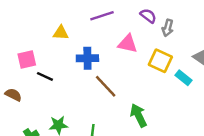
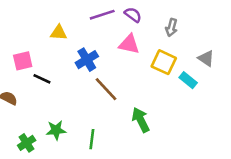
purple semicircle: (148, 16) -> (133, 15), moved
blue cross: (87, 58) -> (87, 60), turned -30

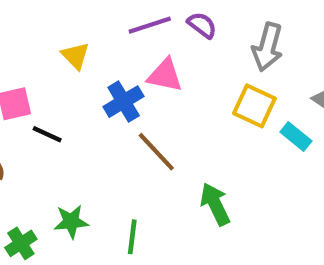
gray arrow: (171, 28) -> (268, 47), size x1.5
yellow triangle: (59, 33) -> (75, 56), turned 42
pink triangle: (129, 44) -> (165, 75), moved

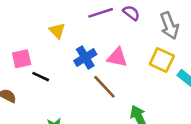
gray arrow: (268, 47) -> (169, 26), turned -36
pink triangle: (165, 75) -> (117, 57), moved

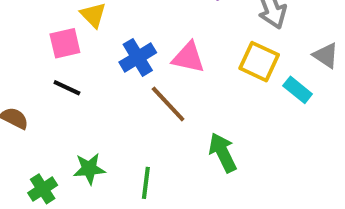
pink square: (22, 59) -> (65, 43), moved

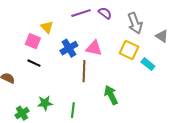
pink square: (65, 43) -> (33, 41), turned 35
gray triangle: (326, 55) -> (162, 36), moved
brown line: (168, 104) -> (84, 71), turned 45

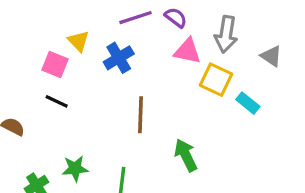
gray arrow: (135, 23) -> (226, 34), turned 30
blue cross: (69, 48) -> (119, 58), moved
pink triangle: (94, 48) -> (187, 51), moved

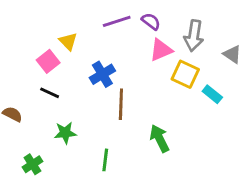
pink triangle: (187, 51) -> (161, 50), turned -35
blue cross: (119, 58) -> (102, 74), moved
pink square: (55, 65) -> (48, 61), turned 30
green star: (75, 169) -> (65, 133), moved

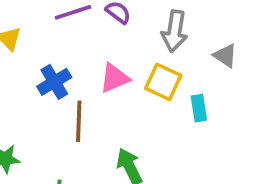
pink triangle: (161, 50) -> (114, 78), moved
cyan rectangle: (212, 94) -> (199, 108), turned 42

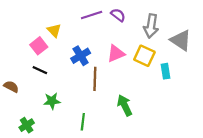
gray triangle: (225, 56) -> (181, 40), size x1.5

